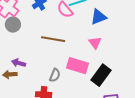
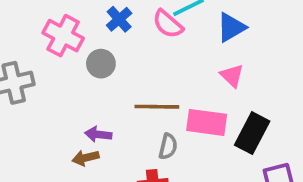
gray circle: (13, 25) -> (101, 64), moved
brown line: (53, 39) -> (157, 107), moved

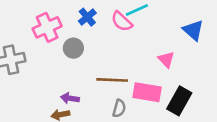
blue triangle: (231, 27) -> (193, 30), moved, turned -50
pink cross: (63, 36) -> (47, 27), turned 36

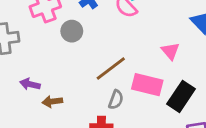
brown line: (112, 80) -> (111, 68), turned -44
purple arrow: (70, 98) -> (30, 84), moved

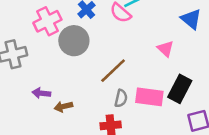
gray circle: (72, 31) -> (74, 41), size x1.5
pink rectangle: (147, 85) -> (149, 97), moved

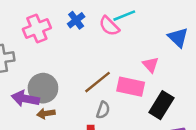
gray circle: (74, 41) -> (43, 88), moved
purple arrow: (41, 93) -> (25, 99), size x1.5
pink rectangle: (149, 97) -> (131, 87), moved

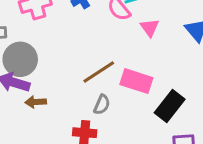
pink triangle: (151, 65) -> (150, 28), moved
gray circle: (43, 88) -> (20, 59), moved

